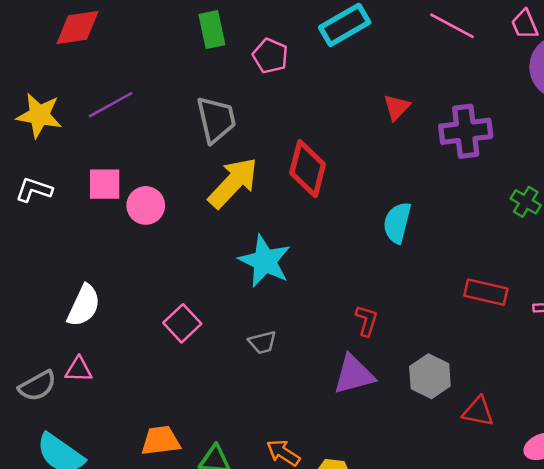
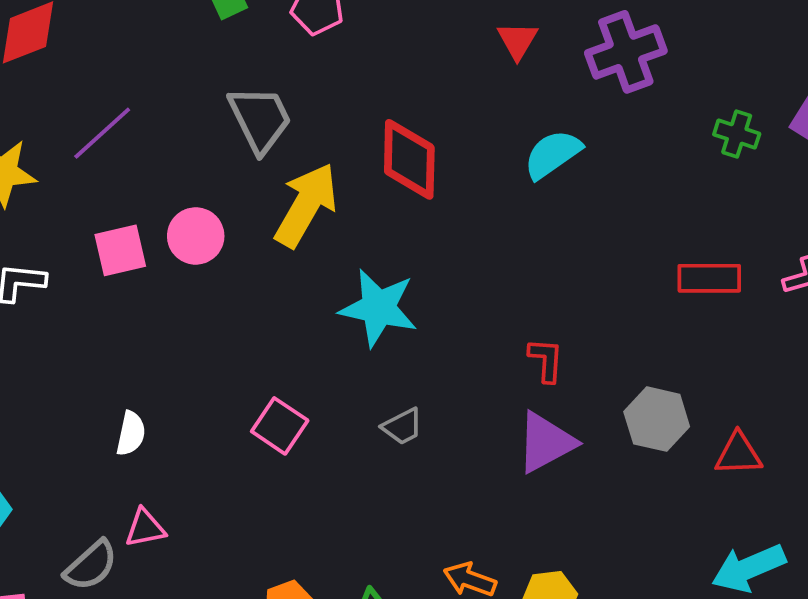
pink circle: (146, 205) -> (196, 236), moved
cyan semicircle: (397, 223) -> (553, 154), moved, turned 54
white semicircle: (84, 306) -> (131, 433), size x0.7

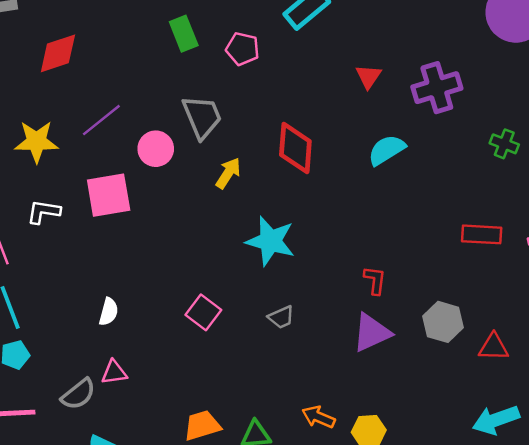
yellow arrow: (306, 205) -> (228, 173), size x0.6
pink circle: (196, 236) -> (156, 149), moved
pink square: (120, 250) -> (109, 195), size x1.4

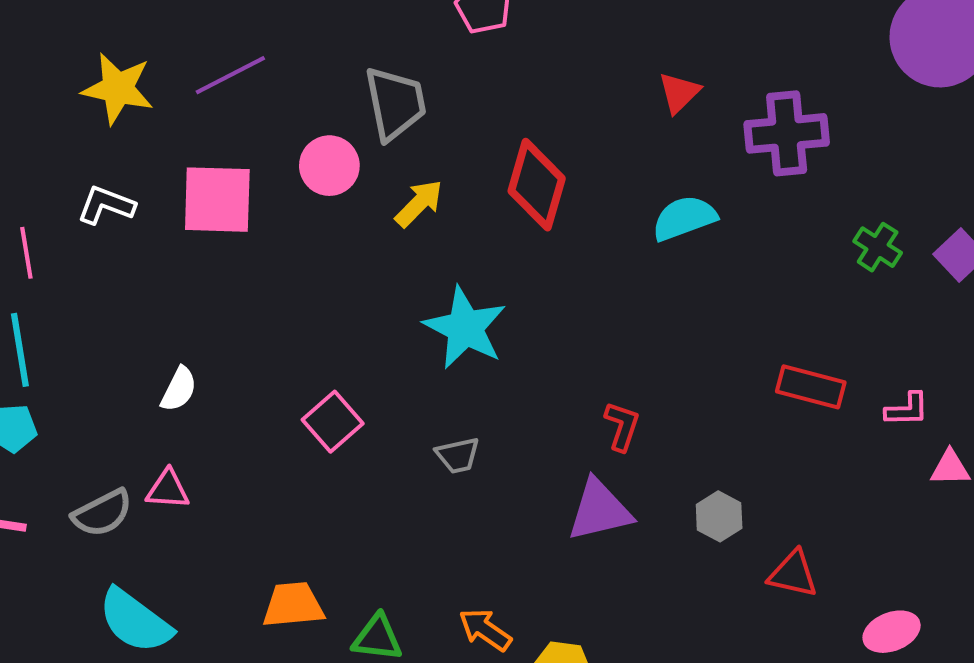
pink circle: (156, 149) -> (329, 166), moved
gray hexagon: (443, 322) -> (719, 516), size x0.7

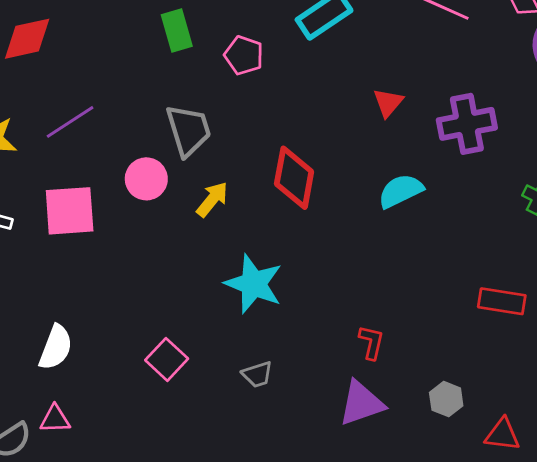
white semicircle: (179, 389) -> (56, 347), size x1.4

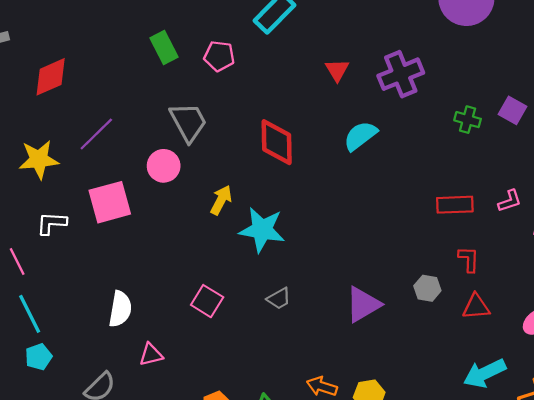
yellow arrow: (212, 199) -> (221, 200), moved
red L-shape: (371, 342) -> (469, 259), moved
pink triangle: (55, 419) -> (151, 355), moved

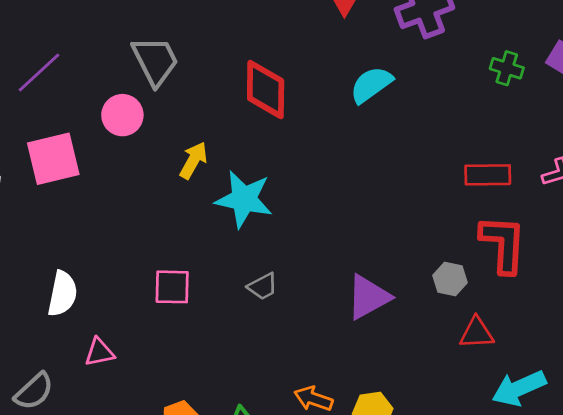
red L-shape: (469, 259) -> (503, 244), size x1.8
pink square: (207, 301) -> (172, 287), turned -32
red triangle: (476, 307) -> (477, 333), moved

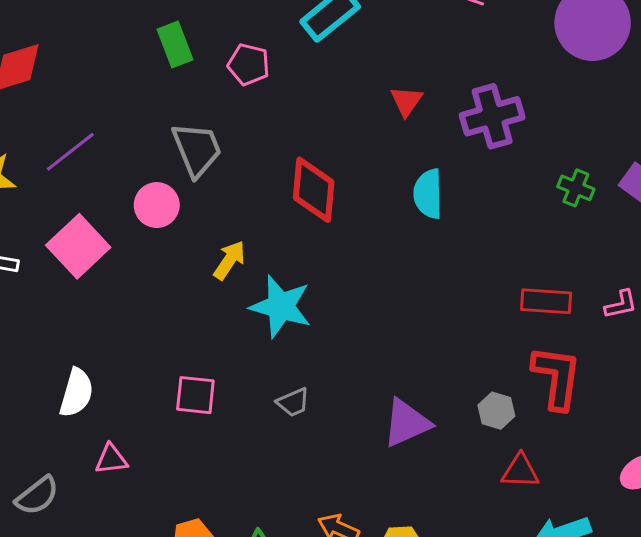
cyan semicircle: (371, 85) -> (428, 194), turned -60
pink square: (53, 159) -> (78, 246), turned -34

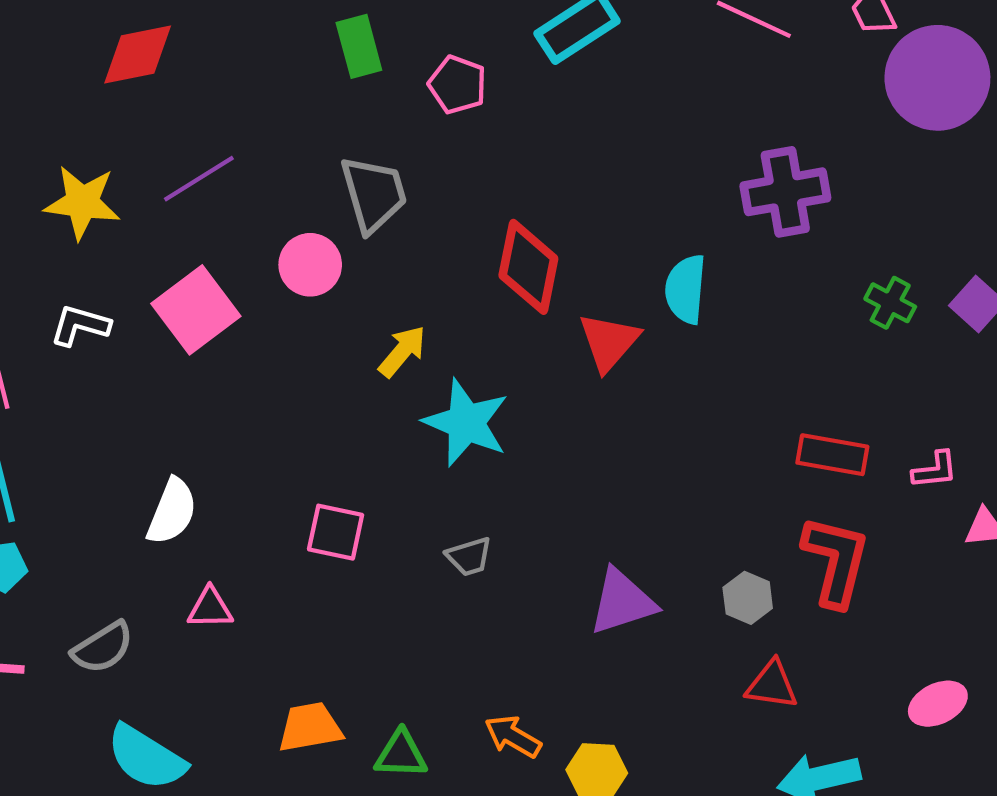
red triangle: (406, 101) -> (609, 342), moved, size x1.4

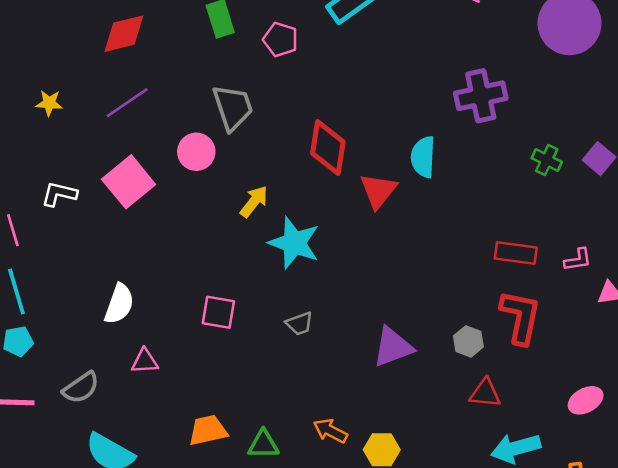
red diamond: (138, 55) -> (124, 34), moved
yellow star: (82, 202) -> (49, 103), moved, size x0.6

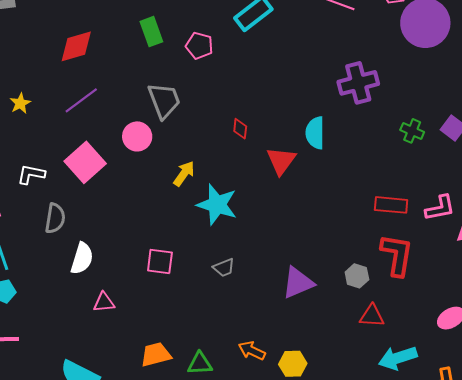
yellow star: (49, 103) -> (20, 103), turned -30
red diamond: (328, 148) -> (240, 129), size x0.5
pink L-shape: (578, 260) -> (440, 208), size x1.4
gray semicircle: (81, 388) -> (55, 218), moved, turned -44

